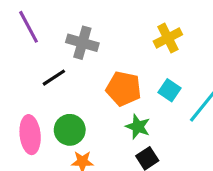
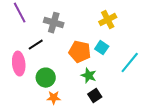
cyan square: (170, 90) -> (102, 48), moved
pink ellipse: (30, 135) -> (19, 64), moved

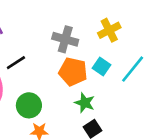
gray cross: (54, 23) -> (65, 39), moved
cyan line: (130, 63) -> (133, 69), moved

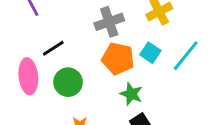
gray cross: (65, 39) -> (109, 22), turned -35
green circle: (29, 105) -> (68, 82), moved

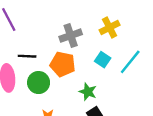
black line: (53, 48) -> (27, 56), turned 36
orange pentagon: (118, 59) -> (63, 64), moved

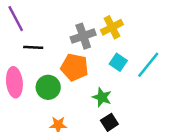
yellow cross: (110, 28) -> (112, 27), moved
black line: (27, 56) -> (33, 47), moved

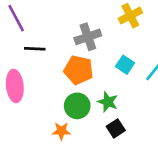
yellow cross: (112, 27) -> (130, 16), moved
green circle: (48, 87) -> (77, 106), moved

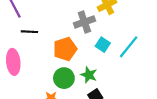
gray cross: (88, 37) -> (84, 22), moved
orange pentagon: (79, 70) -> (65, 49), turned -30

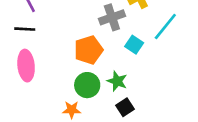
black line: (29, 32) -> (25, 29), moved
cyan line: (129, 47) -> (165, 26), moved

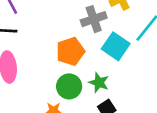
cyan square: (134, 45) -> (116, 46), size x1.5

